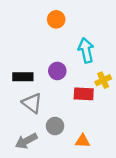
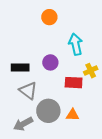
gray circle: (55, 126) -> (48, 111), size x1.5
orange triangle: (83, 141) -> (73, 115), moved

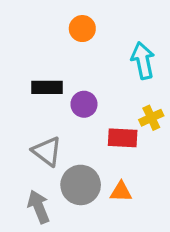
cyan arrow: (76, 44) -> (143, 60), moved
black rectangle: (20, 67) -> (47, 87), moved
gray arrow: (23, 124) -> (39, 207), turned 96

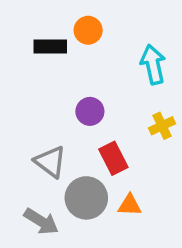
black rectangle: (47, 87) -> (50, 46), moved
red rectangle: (123, 138) -> (113, 158), moved, turned 60
gray arrow: (39, 207) -> (41, 221), turned 144

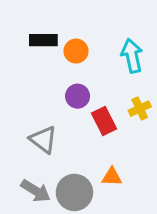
orange circle: (88, 30) -> (76, 51), moved
red rectangle: (113, 158) -> (104, 121), moved
gray circle: (86, 198) -> (74, 192), moved

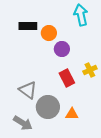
cyan arrow: (132, 56) -> (81, 15), moved
purple circle: (78, 96) -> (62, 49), moved
gray circle: (74, 192) -> (48, 107), moved

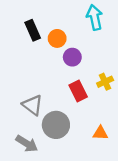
black rectangle: (28, 26) -> (33, 30), turned 66
orange triangle: (72, 114) -> (100, 133), moved

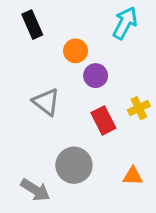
cyan arrow: (95, 17) -> (125, 23), turned 40
black rectangle: (33, 30) -> (32, 25), moved
gray triangle: (33, 105) -> (46, 102), moved

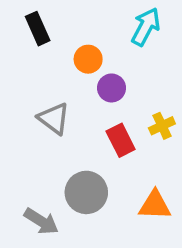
orange triangle: (133, 176) -> (155, 205), size x1.4

